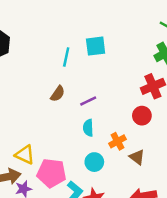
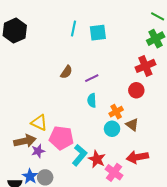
cyan line: (66, 57) -> (74, 28), moved
cyan circle: (94, 162) -> (112, 129), moved

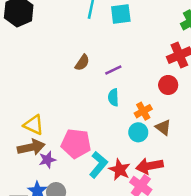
yellow triangle: (39, 123) -> (34, 125), moved
red arrow: (137, 157) -> (149, 166), moved

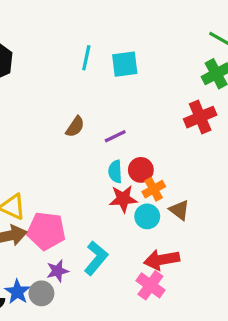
red circle: (168, 85) -> (141, 170), moved
pink pentagon: (76, 144) -> (46, 231), moved
purple star: (47, 160) -> (57, 271), moved
red star: (120, 170) -> (123, 199), moved, turned -30

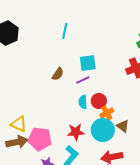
cyan square: (125, 64) -> (88, 63), moved
red star: (123, 199) -> (76, 132), moved
cyan circle: (147, 216) -> (103, 130), size x1.5

